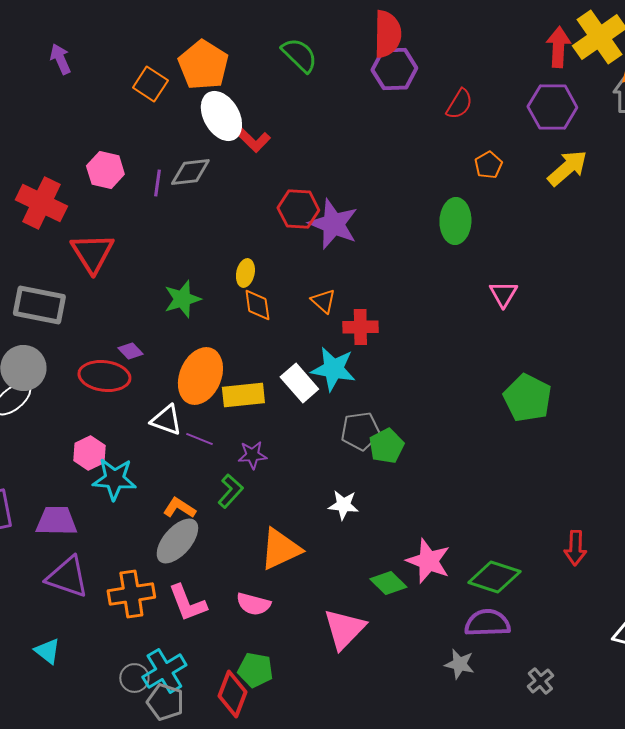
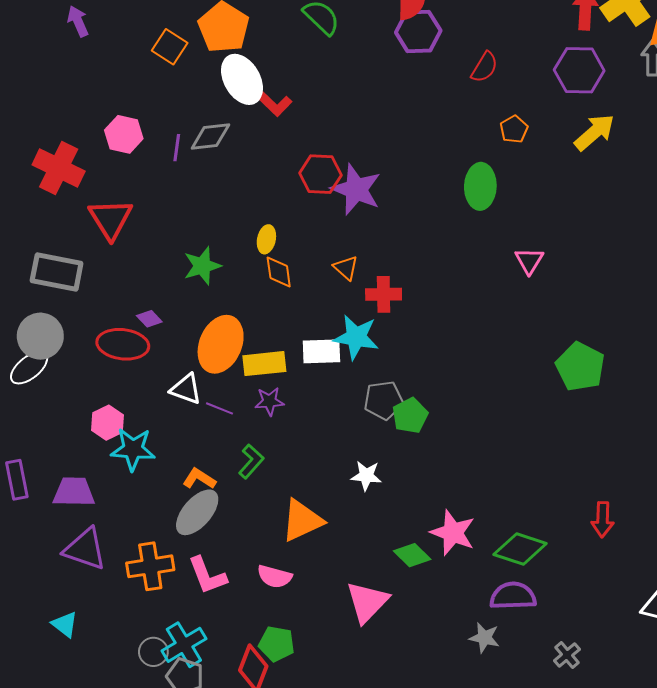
white rectangle: (299, 383) -> (321, 351), turned -51
green pentagon: (527, 398) -> (580, 367), moved
purple star: (252, 455) -> (269, 401), moved

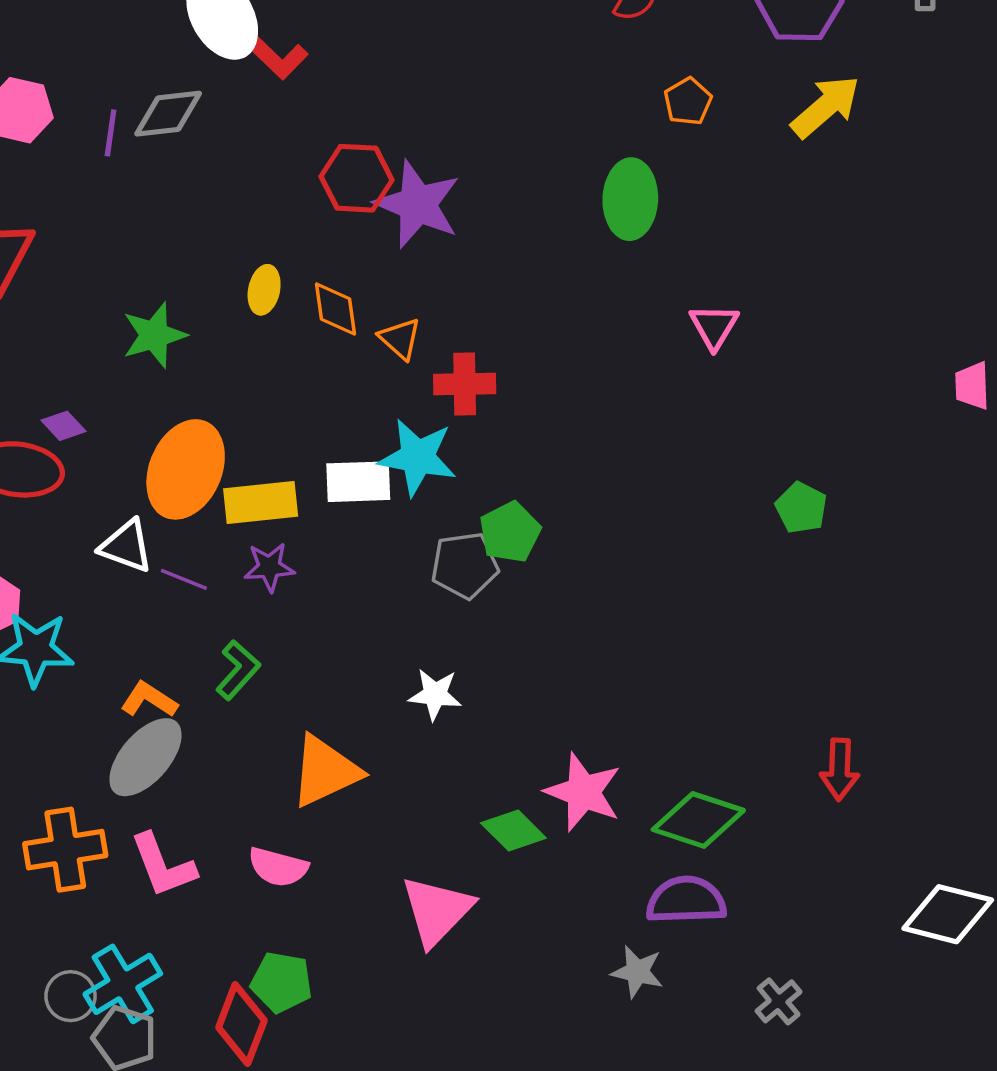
orange diamond: (279, 272) -> (336, 309), moved
green pentagon: (580, 367) -> (801, 508), size x0.6
green pentagon: (410, 416) -> (510, 532), moved

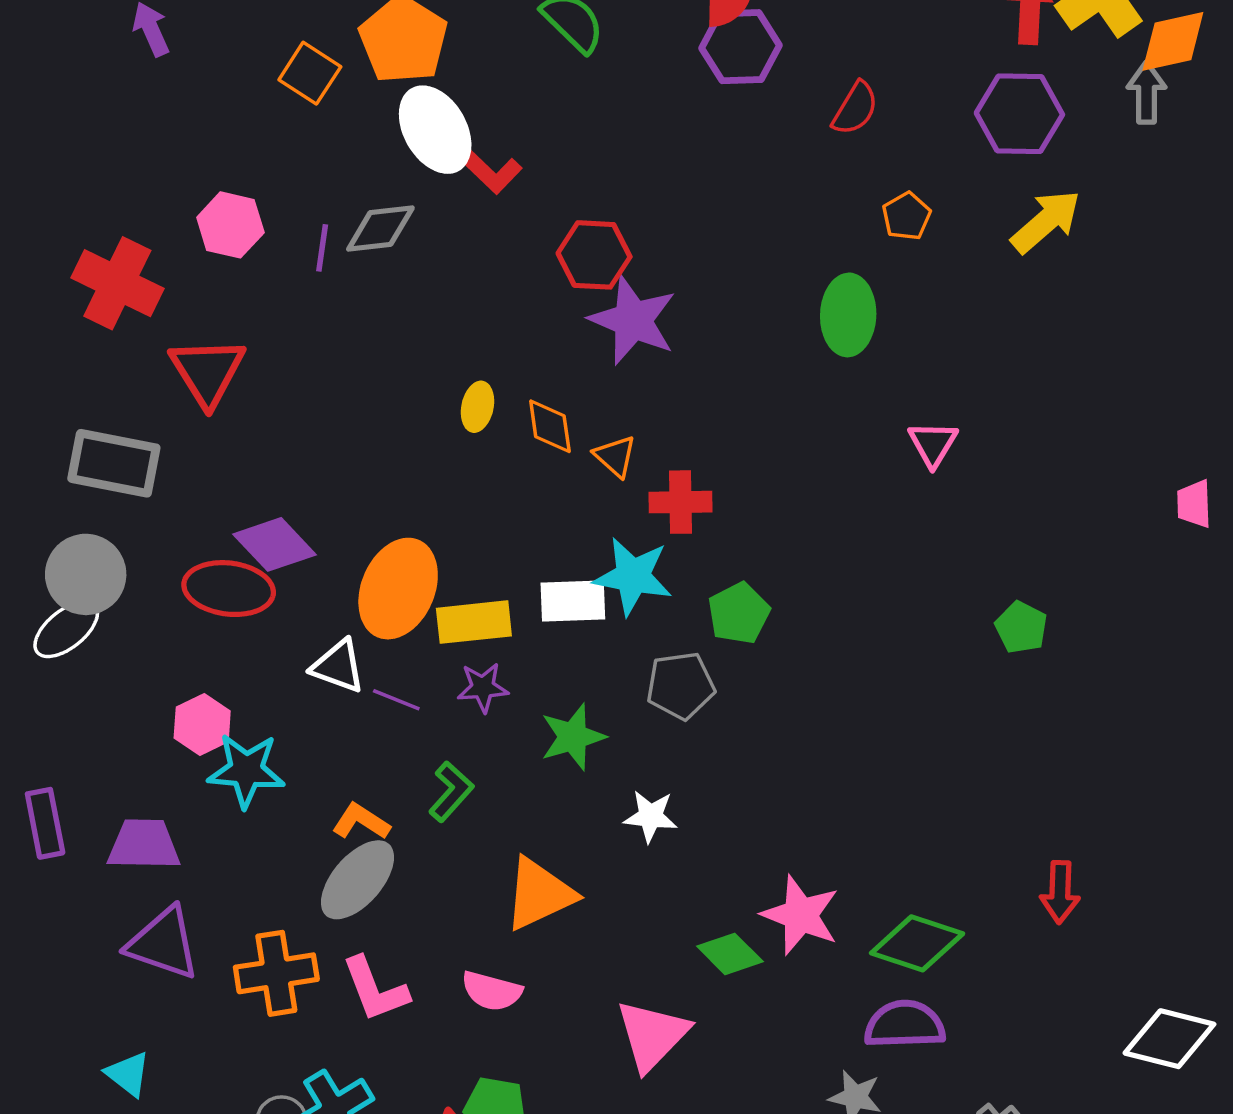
red hexagon: (357, 178) -> (594, 255), moved
green star: (154, 335) -> (573, 737), moved
purple diamond: (64, 426) -> (275, 544), size x1.8
green pentagon: (510, 532) -> (739, 613), moved

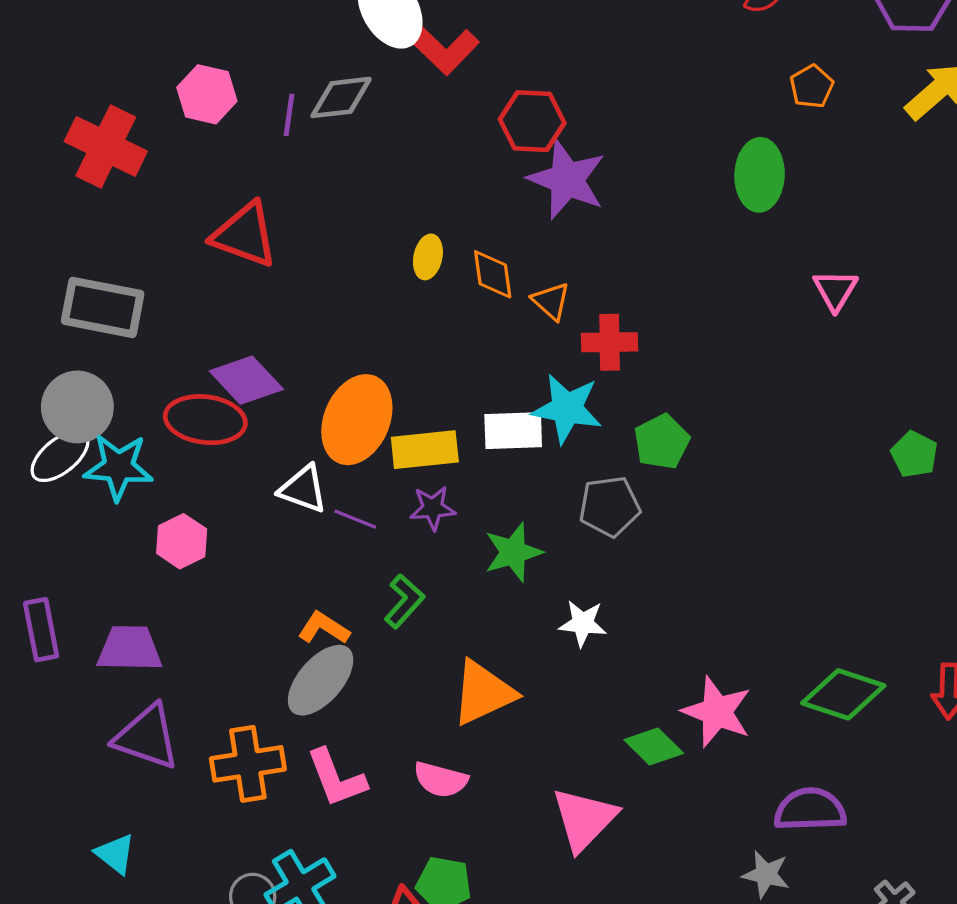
red L-shape: (492, 172) -> (441, 47), size x1.4
red triangle: (207, 371) -> (245, 235), moved, turned -38
cyan star: (246, 770) -> (118, 467), moved
green diamond: (917, 943) -> (843, 694), moved

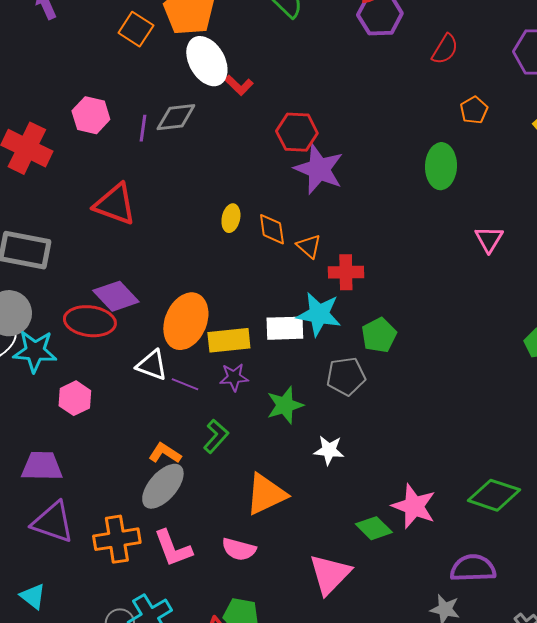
red L-shape: (441, 47) -> (239, 85), size x0.6

